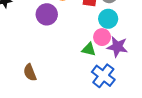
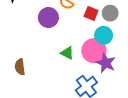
pink circle: (102, 37) -> (94, 51), size x1.5
green triangle: (89, 49) -> (67, 53), moved

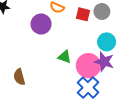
cyan circle: (104, 35) -> (107, 42), moved
pink circle: (94, 51) -> (88, 66), moved

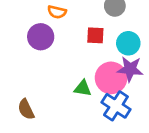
red square: (83, 14) -> (95, 35), moved
green triangle: (65, 57) -> (83, 88), moved

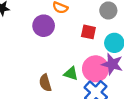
brown semicircle: (26, 109) -> (45, 83), moved

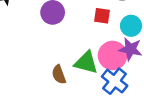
green triangle: (71, 74) -> (86, 63), size x1.5

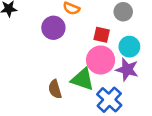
pink circle: (113, 55) -> (101, 60), moved

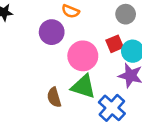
red square: (102, 35) -> (115, 44), moved, turned -35
pink circle: (101, 60) -> (83, 56), moved

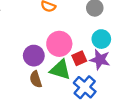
purple circle: (52, 32) -> (34, 56), moved
red square: (115, 44) -> (79, 58), moved

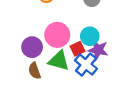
cyan circle: (101, 39) -> (90, 36), moved
blue cross: (85, 87) -> (86, 65), moved

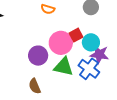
red square: (78, 49) -> (76, 35), moved
brown semicircle: (34, 71) -> (35, 86), moved

